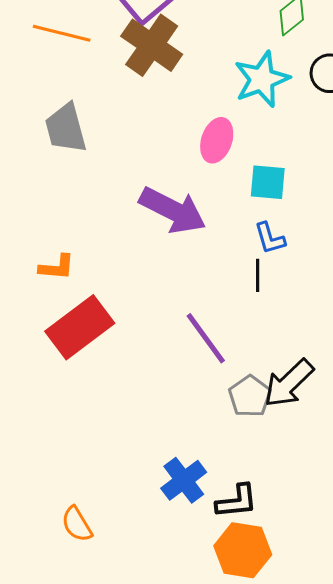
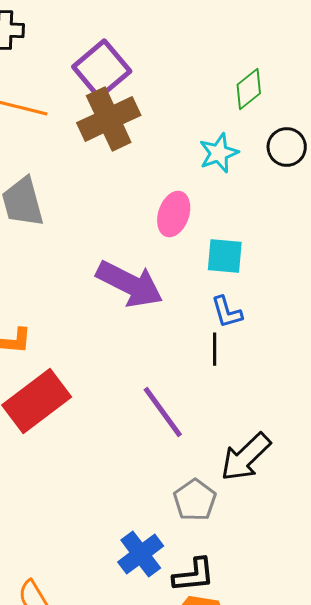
brown cross: (152, 45) -> (109, 119), turned 30
cyan star: (262, 79) -> (219, 153), size x0.7
gray pentagon: (250, 396) -> (195, 500), moved

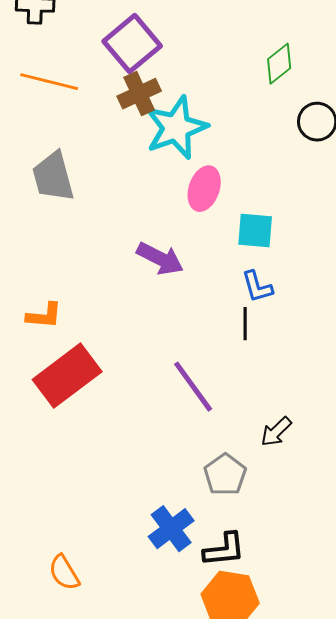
brown cross: (109, 119) -> (139, 94), size x0.7
cyan star: (219, 153) -> (176, 128), moved, size x1.6
purple arrow: (130, 284) -> (160, 259), size x0.7
black arrow: (246, 457) -> (276, 432), size x0.6

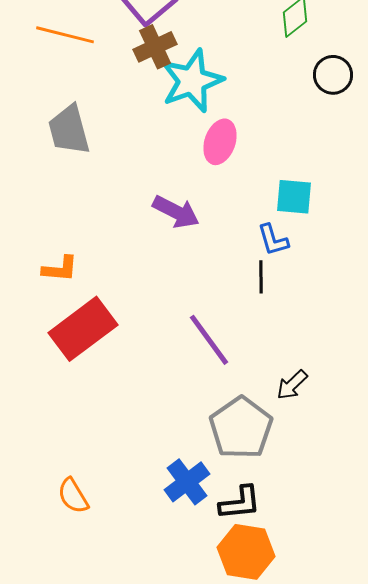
cyan square: (255, 231) -> (294, 197), moved
gray pentagon: (225, 475) -> (241, 428), size x1.5
orange semicircle: (64, 573) -> (73, 496), moved

